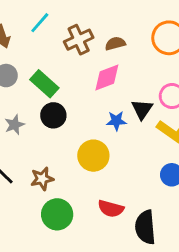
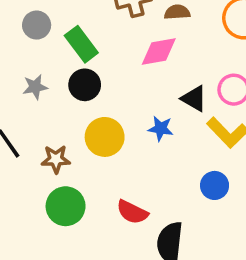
black triangle: (142, 109) -> (194, 99), turned -45
blue star: (116, 121) -> (161, 128), moved
yellow circle: (93, 156) -> (105, 137), moved

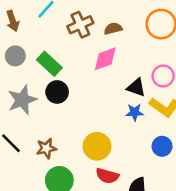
gray star: (35, 87) -> (22, 100), size x1.6
blue star: (161, 128) -> (135, 112), moved
yellow circle: (105, 137) -> (97, 146), moved

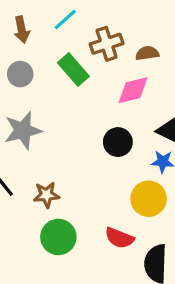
green rectangle: (49, 64) -> (73, 70), moved
black circle: (57, 92) -> (118, 142), moved
yellow circle: (97, 146) -> (149, 199), moved

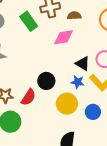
black circle: (118, 142) -> (46, 81), moved
red semicircle: (119, 238) -> (28, 97), moved, turned -84

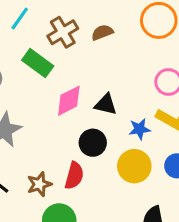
pink diamond: (64, 37) -> (69, 101), moved
black triangle: (83, 64) -> (106, 104), moved

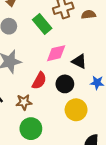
yellow circle: (134, 166) -> (76, 110), moved
red semicircle: (74, 176) -> (39, 81), moved

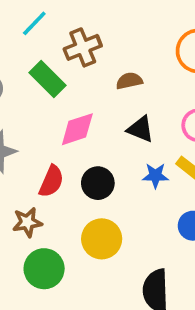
brown semicircle: (89, 15) -> (129, 81), moved
black triangle: (79, 61) -> (140, 129), moved
yellow circle: (76, 110) -> (102, 239), moved

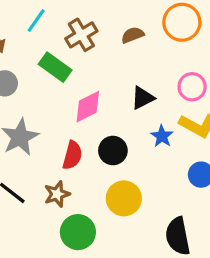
brown semicircle: (129, 81) -> (133, 35), moved
black triangle: (140, 129) -> (143, 98), turned -40
blue star: (155, 176) -> (162, 136), turned -30

